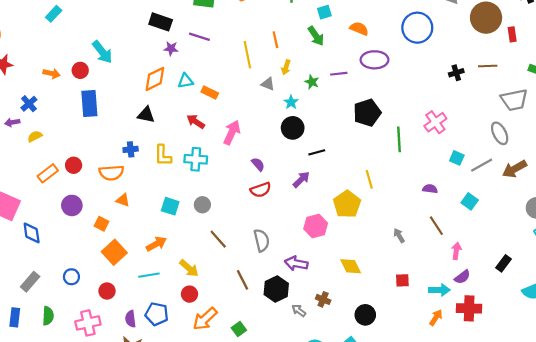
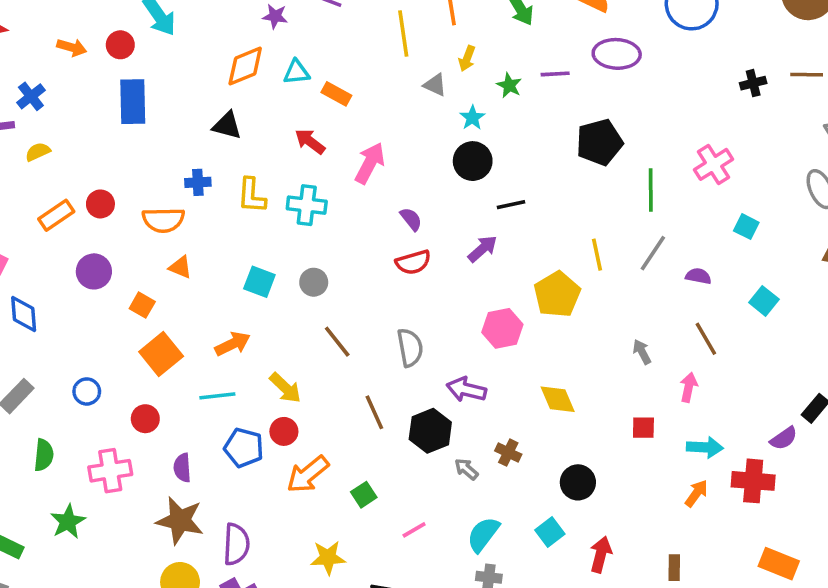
gray line: (482, 165) -> (653, 253), moved, turned -30
pink arrow: (456, 251) -> (689, 387), moved
purple semicircle: (462, 277) -> (784, 438), moved
blue pentagon: (157, 314) -> (244, 448), moved

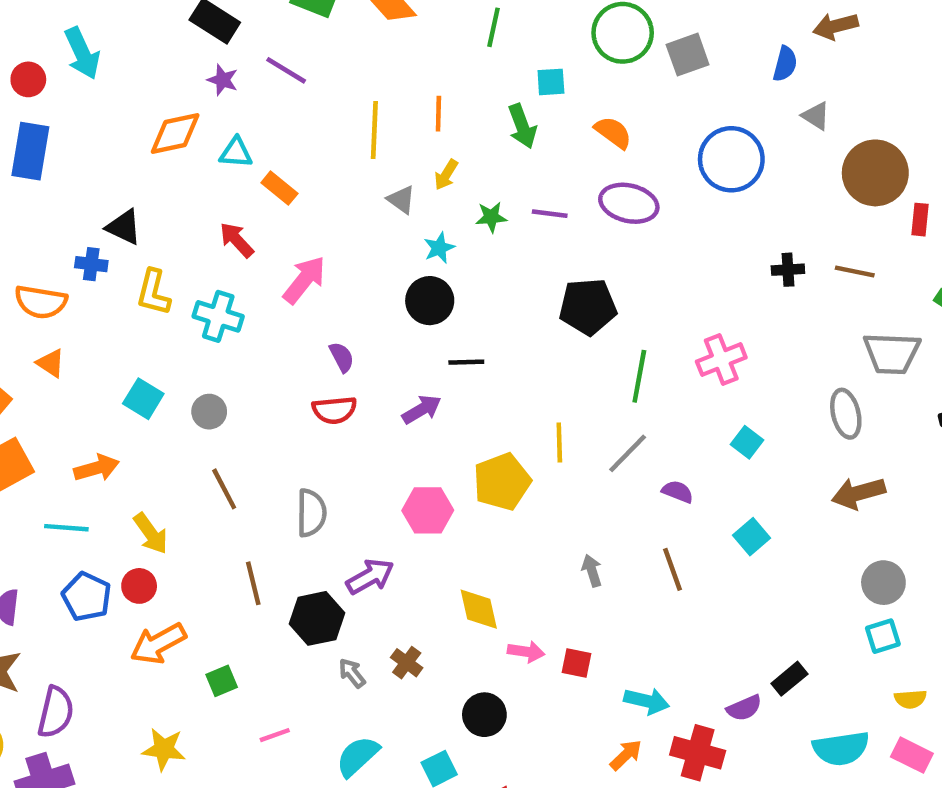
green star: (509, 85) -> (491, 217), turned 30
black triangle: (227, 126) -> (124, 227), moved
pink arrow: (689, 387) -> (526, 652), moved, turned 76
purple arrow: (466, 389) -> (370, 577), turned 126

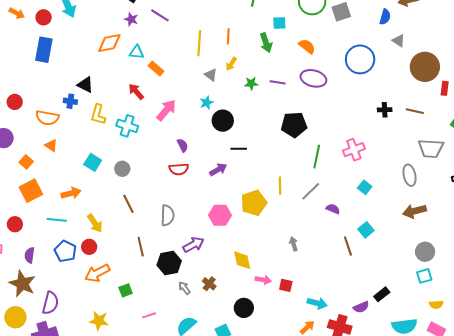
cyan star: (439, 248) -> (207, 103), moved
brown line: (672, 569) -> (348, 246), moved

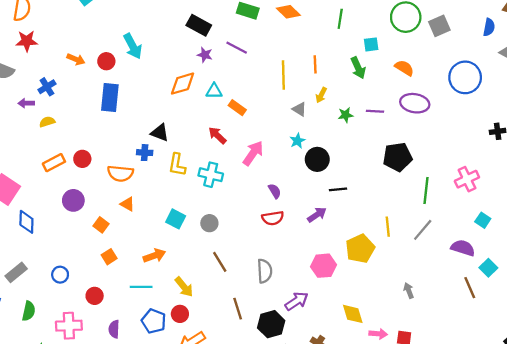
orange square: (31, 191) -> (109, 257), size x0.6
purple semicircle: (333, 209) -> (463, 248), moved, size x1.5

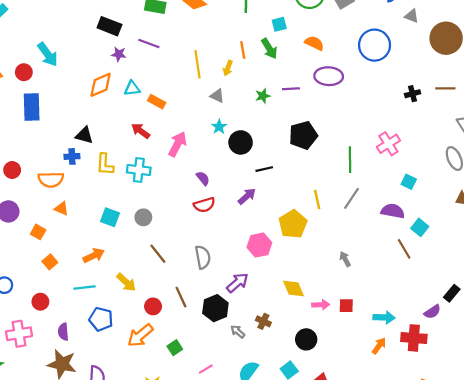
orange line: (315, 64) -> (243, 50), moved
yellow arrow: (321, 95) -> (228, 68), moved
black pentagon: (398, 157) -> (303, 135), moved
red circle: (180, 314) -> (153, 306), moved

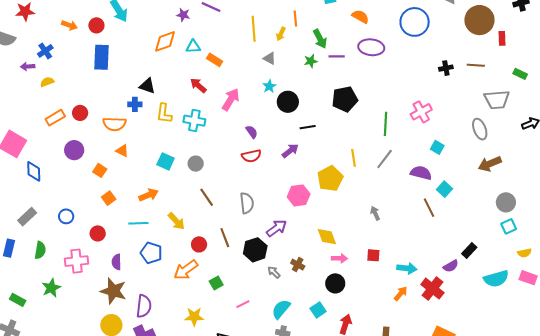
green arrow: (269, 49) -> (320, 39), moved
pink arrow: (321, 305) -> (339, 258), moved
red cross: (414, 338) -> (432, 289), turned 30

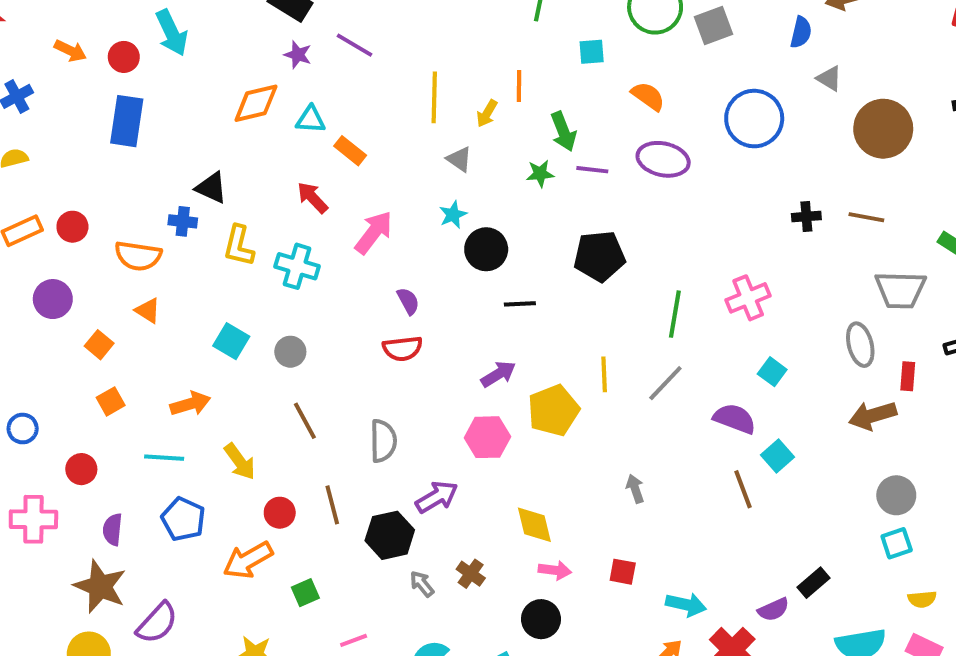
red rectangle: (502, 38) -> (908, 376), moved
purple arrow: (290, 151) -> (498, 374), moved
purple semicircle: (144, 306) -> (157, 623), turned 30

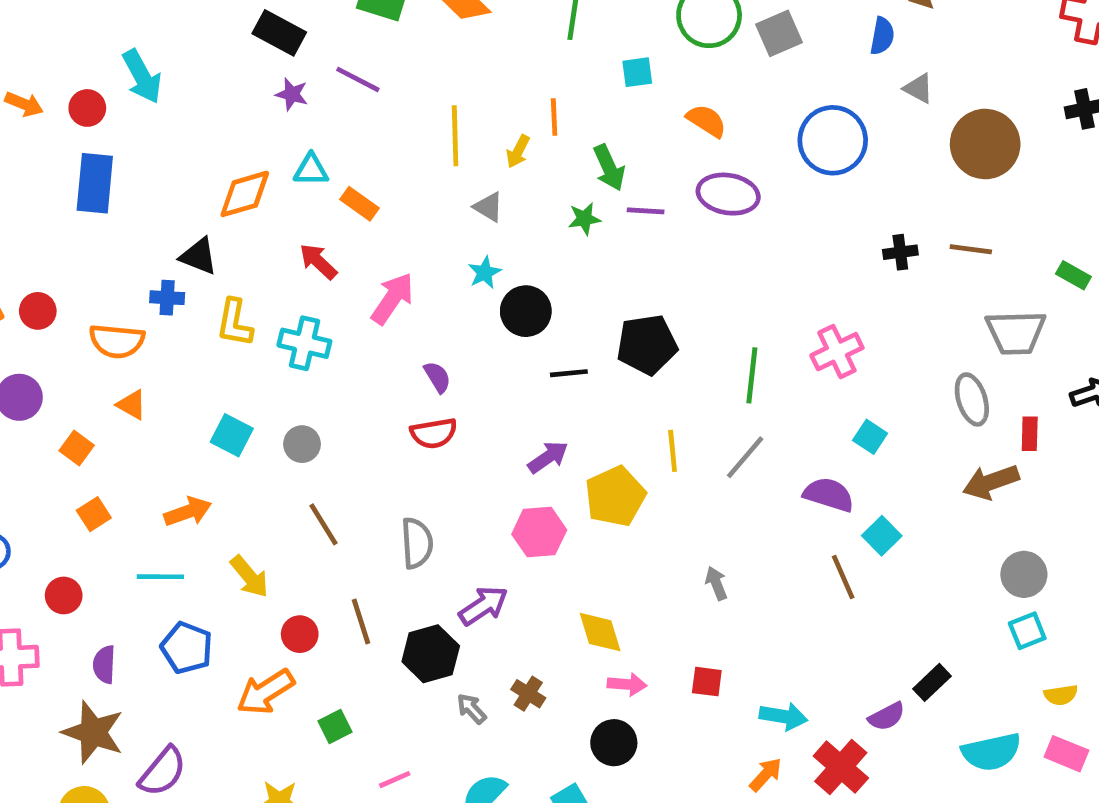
orange diamond: (256, 103) -> (245, 194), moved
black pentagon: (600, 256) -> (647, 345), moved

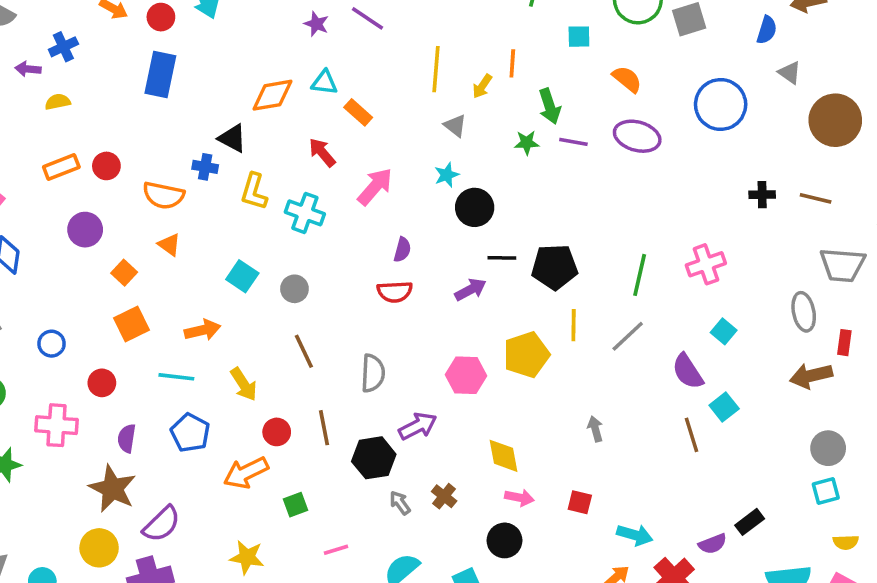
black pentagon: (647, 345) -> (555, 267), moved
purple semicircle: (437, 377) -> (402, 250), turned 40
purple arrow: (548, 457) -> (471, 290), moved
purple semicircle: (829, 495) -> (688, 371), turned -147
orange square: (94, 514) -> (131, 324), size x1.4

